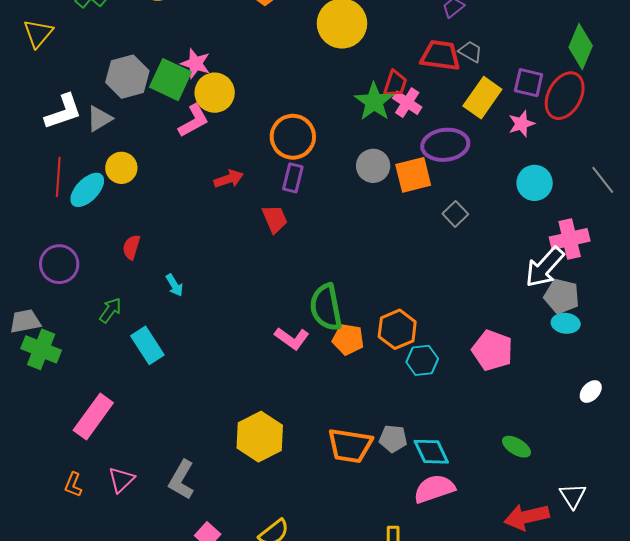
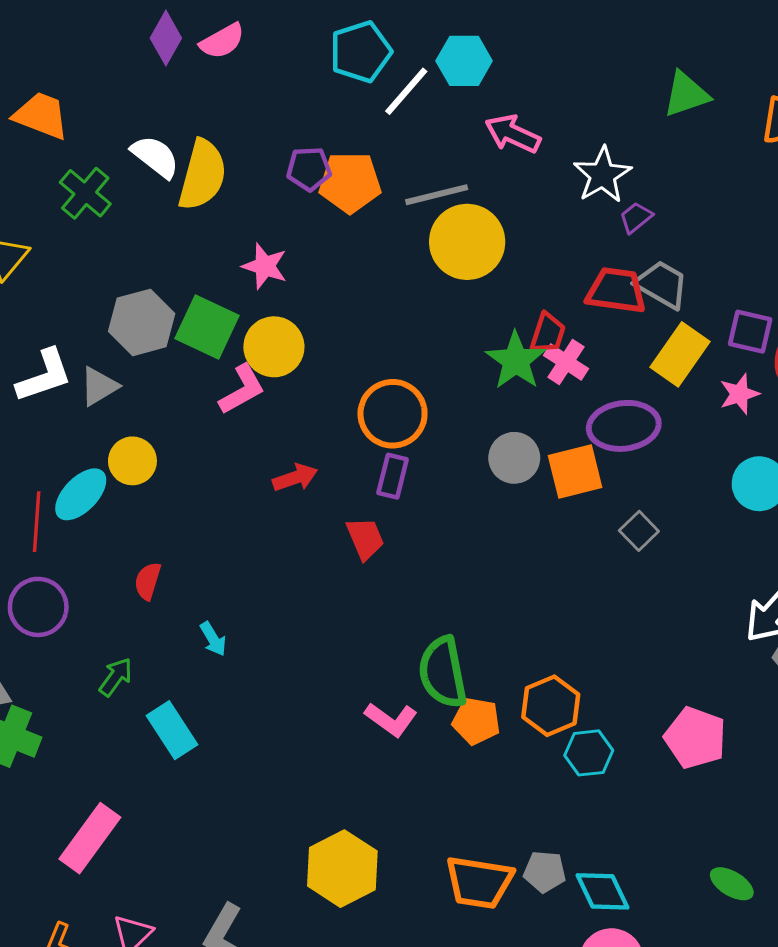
gray trapezoid: (470, 52) -> (662, 284), size x1.5
pink star: (196, 64) -> (265, 266), moved
red line: (58, 177) -> (37, 522), moved

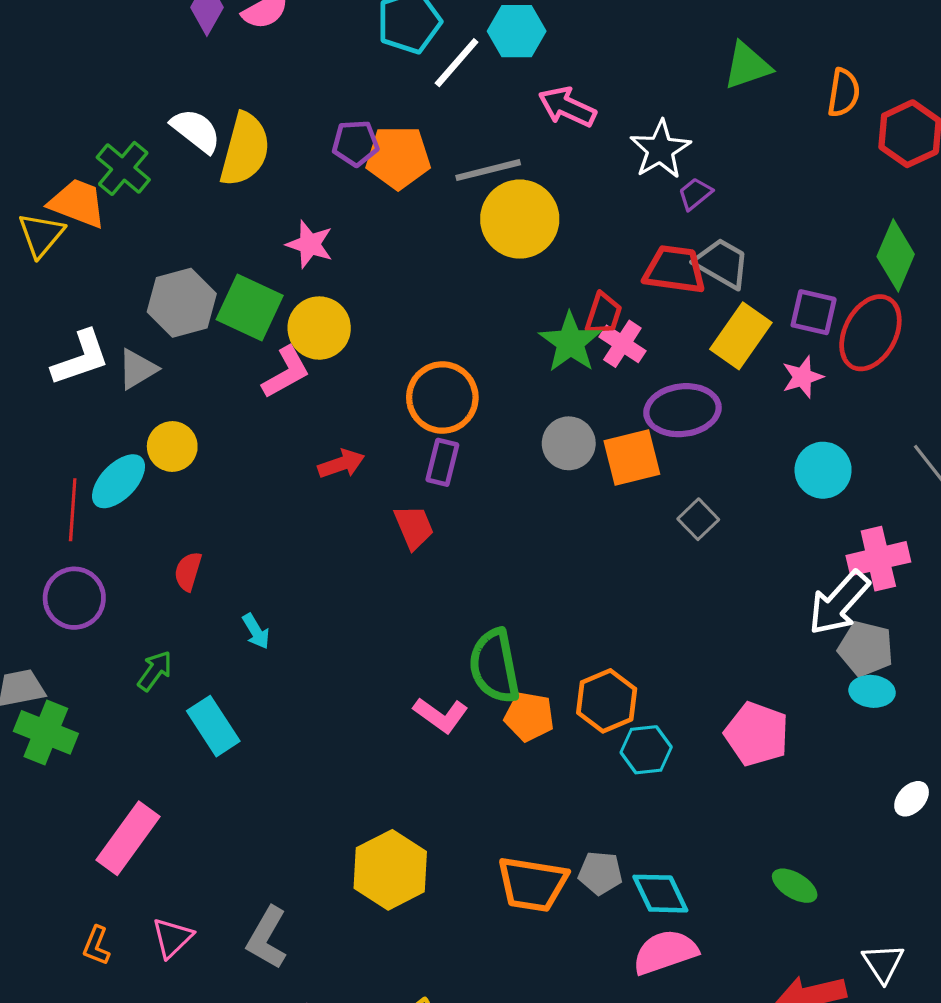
orange trapezoid: (41, 116) -> (77, 203), moved

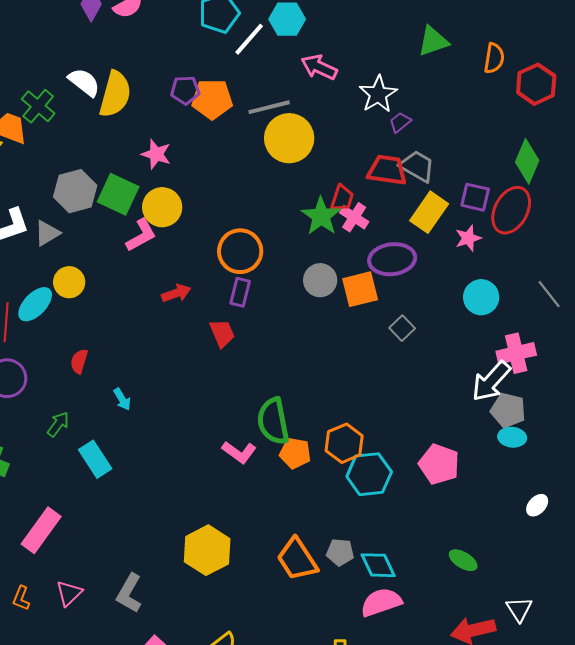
cyan hexagon: (646, 750) -> (369, 474), size x1.4
orange trapezoid: (532, 884) -> (297, 559), turned 48

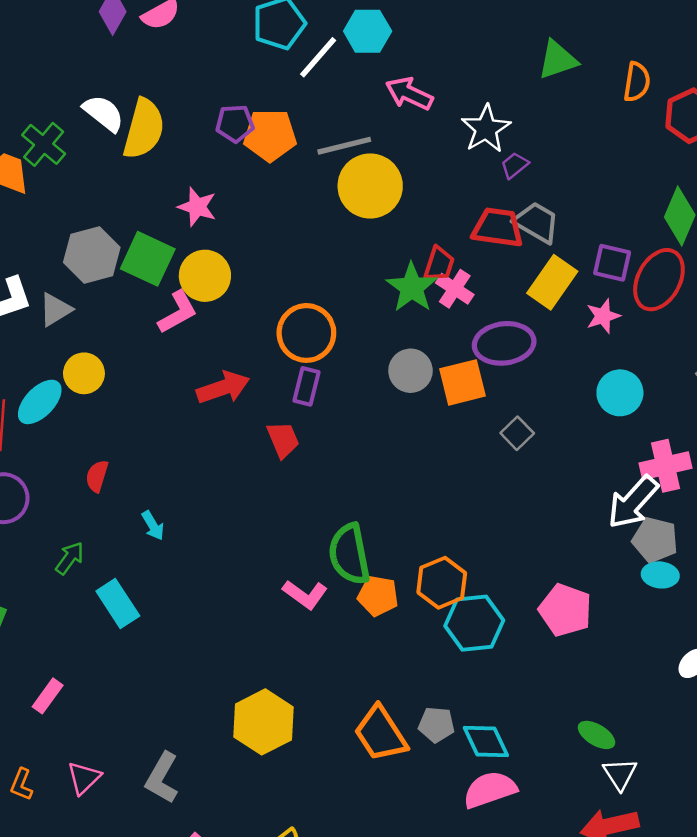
red arrow: (176, 293) -> (223, 388), size x1.4
pink rectangle: (41, 530) -> (48, 696), size x0.6
white triangle: (519, 609) -> (620, 774), moved

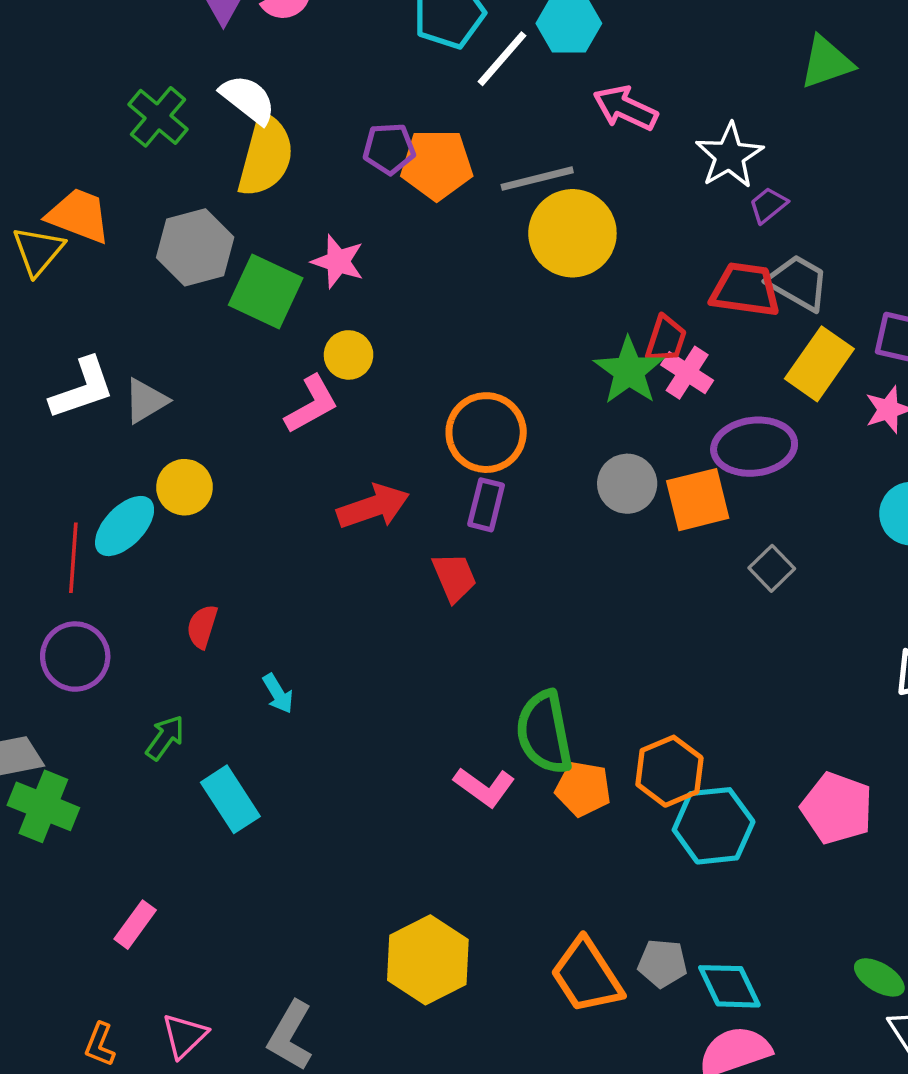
white semicircle: (103, 113) -> (248, 99), moved
green cross: (44, 144) -> (158, 117), moved
gray hexagon: (92, 255) -> (195, 247), moved
green square: (148, 259) -> (266, 291), moved
yellow circle: (205, 276) -> (349, 355), size x0.7

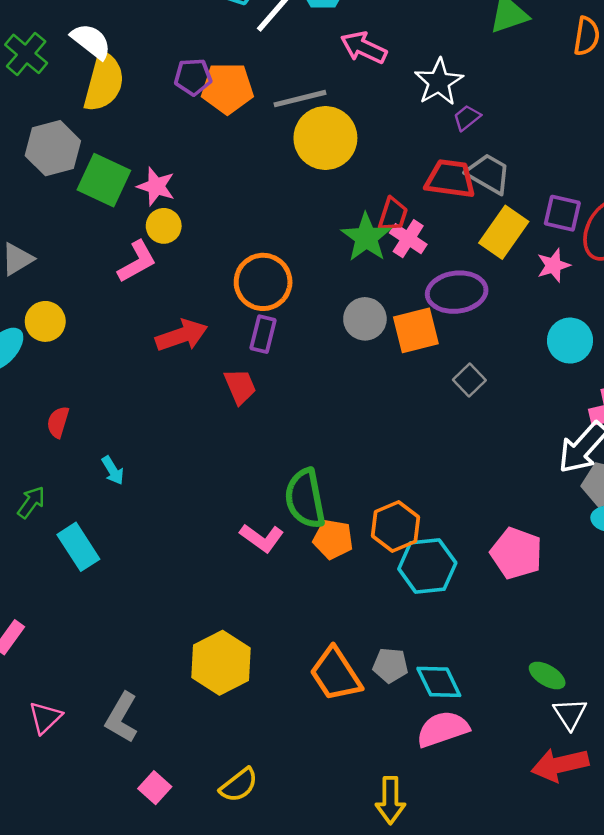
pink star: (338, 261) -> (156, 186), moved

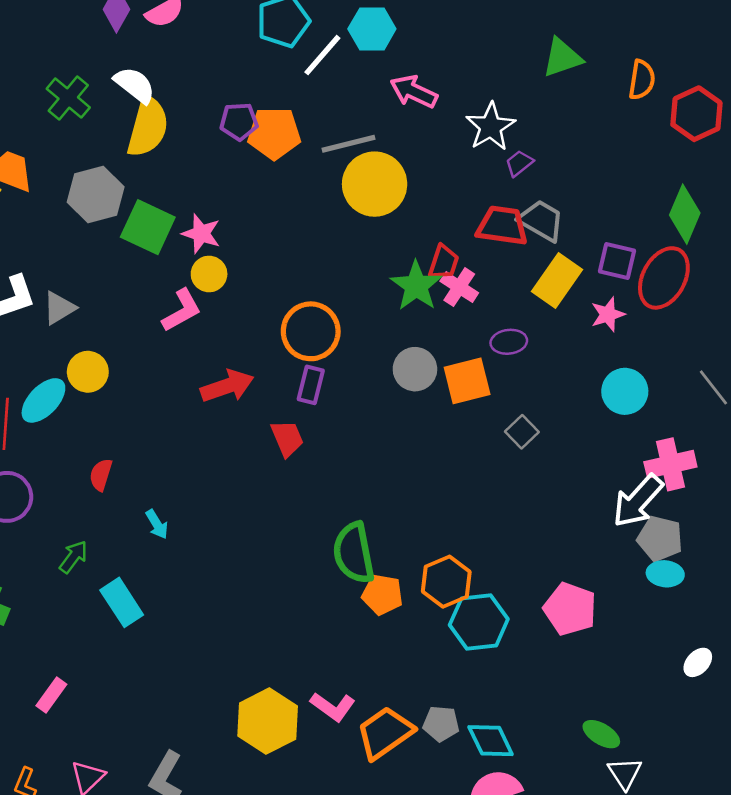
purple ellipse: (457, 292) -> (509, 342), size x0.6
pink L-shape: (262, 538) -> (333, 707), moved
orange trapezoid: (336, 674) -> (385, 733), turned 88

